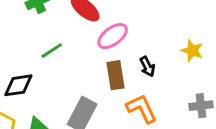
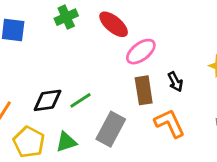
green line: (52, 51) -> (81, 100), moved

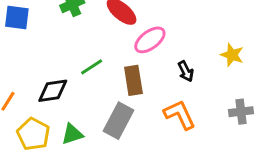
brown rectangle: (144, 90) -> (133, 80), moved
green line: (81, 100) -> (92, 67), moved

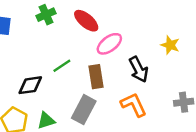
yellow star: (232, 55) -> (170, 45), moved
black arrow: (186, 71) -> (139, 69), size x1.5

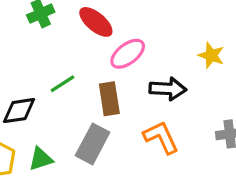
black arrow: (139, 69) -> (168, 89), turned -60

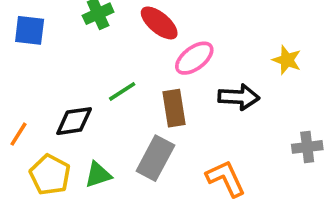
orange L-shape: (161, 137) -> (226, 178), moved

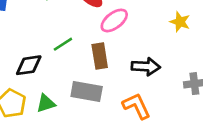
black arrow: (239, 97) -> (146, 67), moved
gray rectangle: (155, 158) -> (87, 92), turned 72

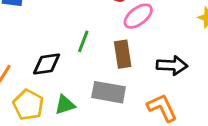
green line: (63, 44) -> (83, 41), turned -36

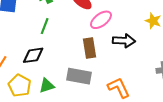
green line: (83, 41) -> (45, 26), moved
black arrow: (172, 65) -> (124, 41), moved

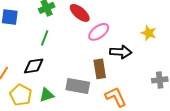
brown rectangle: (90, 48) -> (100, 69), moved

